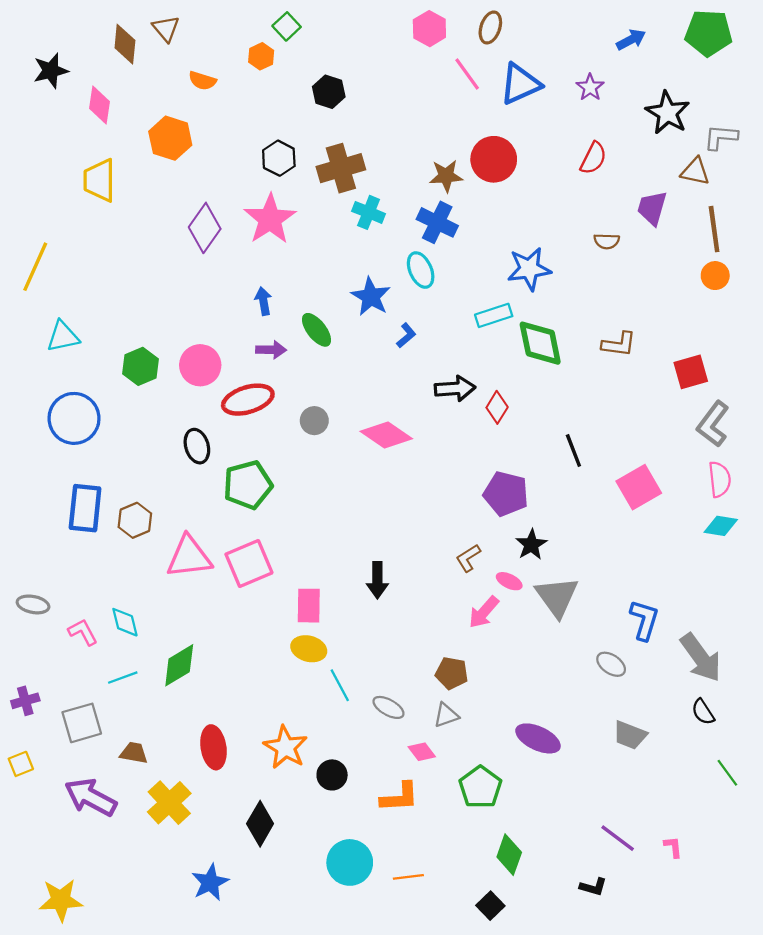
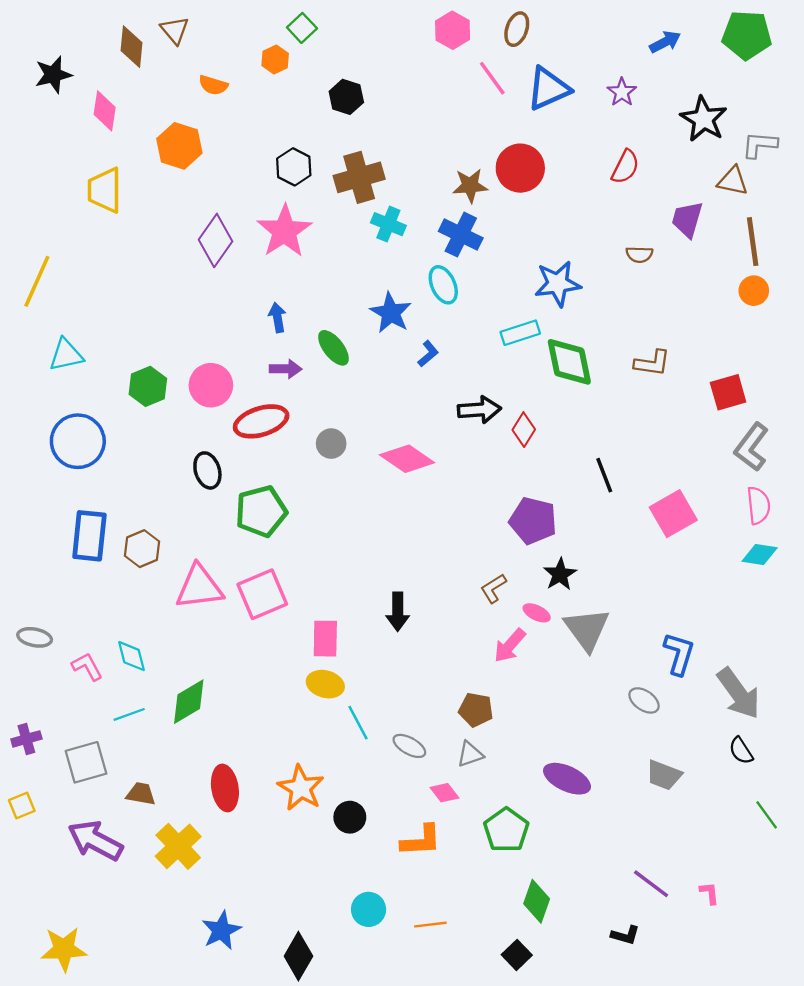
black diamond: (260, 824) -> (298, 956), moved
cyan circle: (350, 862) -> (369, 909), size x0.7

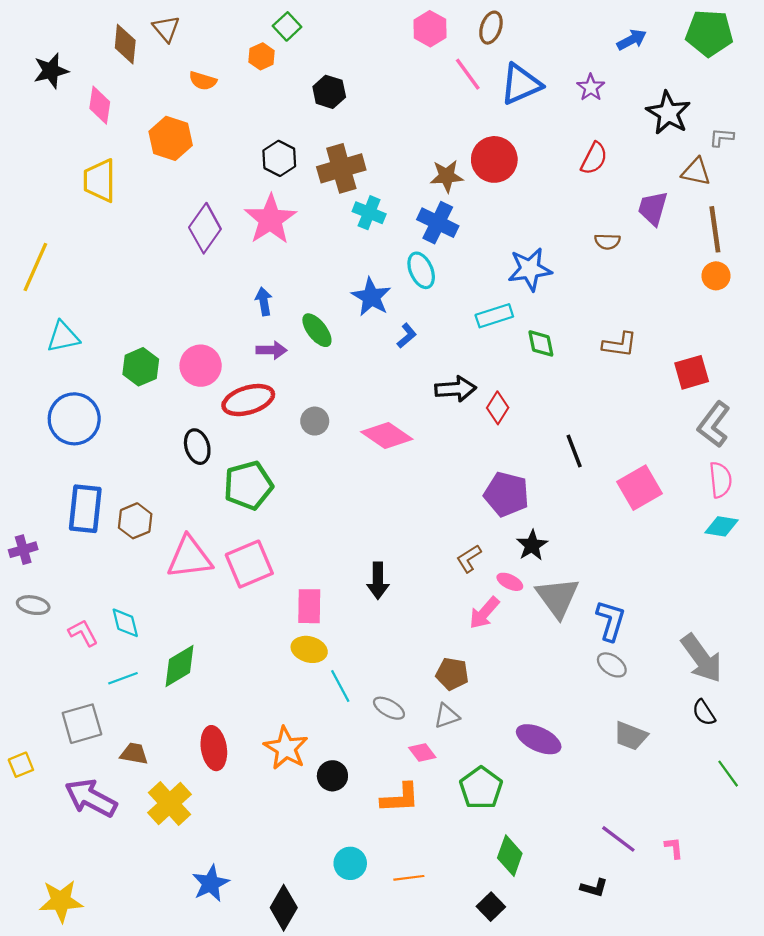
gray L-shape: (760, 145) -> (722, 137), size x0.7
green diamond: (569, 362) -> (541, 343), size x0.6
blue L-shape: (679, 654) -> (611, 621), moved
purple cross: (26, 739) -> (23, 550), moved

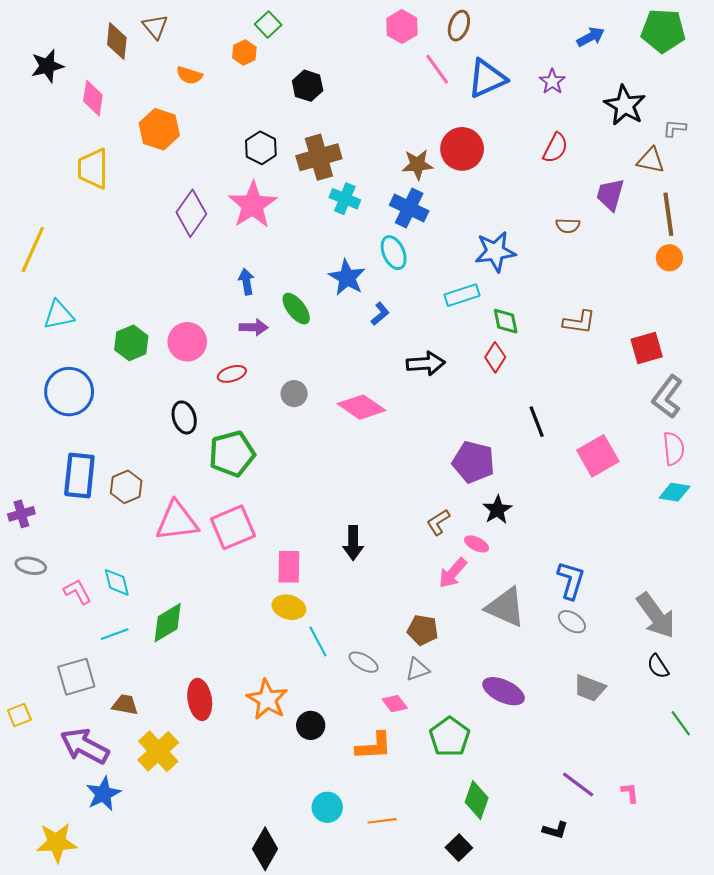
red ellipse: (248, 400) -> (232, 374), size x0.6
red diamond: (498, 408) -> (495, 357), moved
gray triangle: (557, 597) -> (506, 607), moved, turned -30
blue star: (211, 883) -> (103, 794), moved

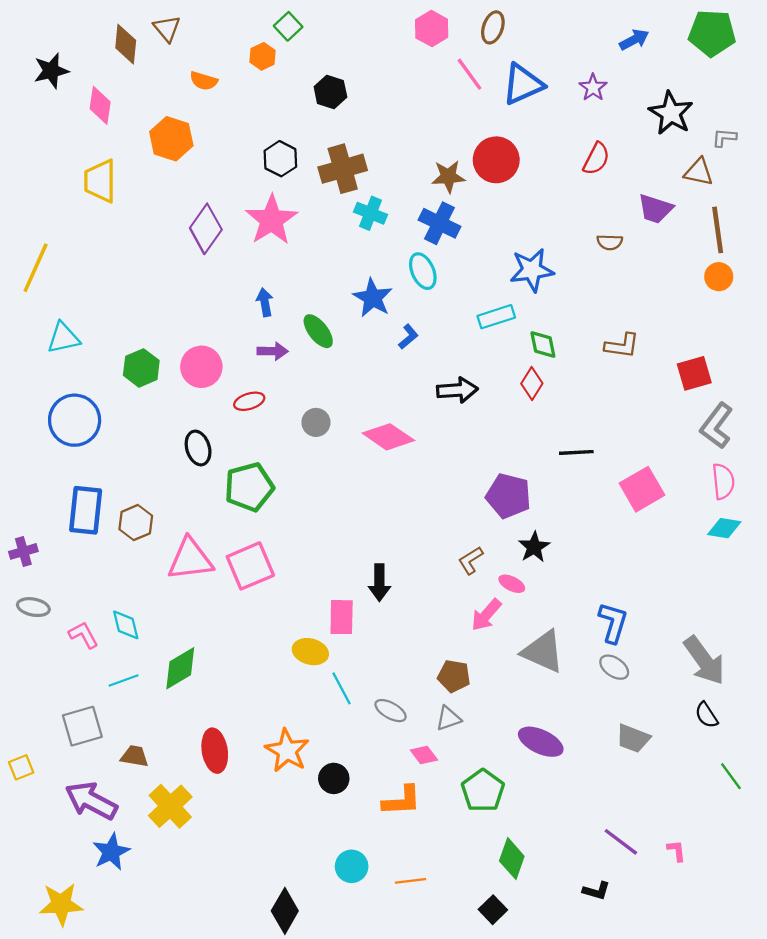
purple trapezoid: (610, 195) -> (655, 209), turned -88
black line: (537, 422) -> (576, 452), turned -72
pink rectangle: (289, 567) -> (342, 617), moved

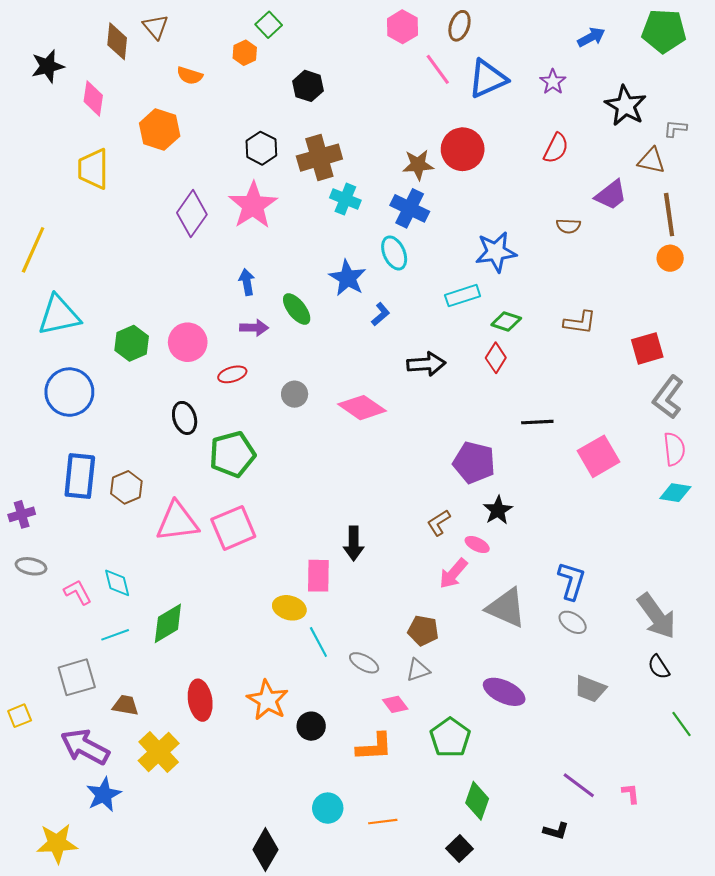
purple trapezoid: (655, 209) -> (611, 195), turned -56
cyan triangle: (63, 338) -> (59, 315), size x1.4
green diamond: (543, 345) -> (506, 321), turned -60

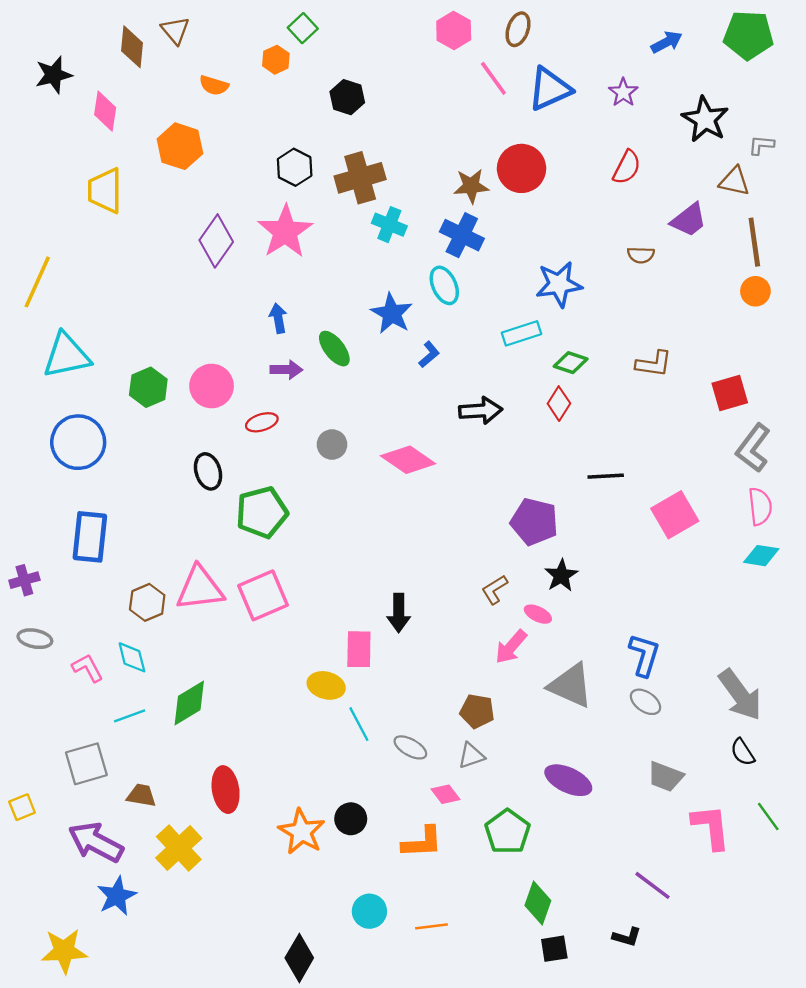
brown hexagon: (126, 487) -> (147, 602), moved
orange star: (268, 700) -> (302, 832), moved
pink L-shape: (631, 794) -> (711, 827), moved, size x2.0
black square: (459, 849) -> (554, 949), moved, turned 35

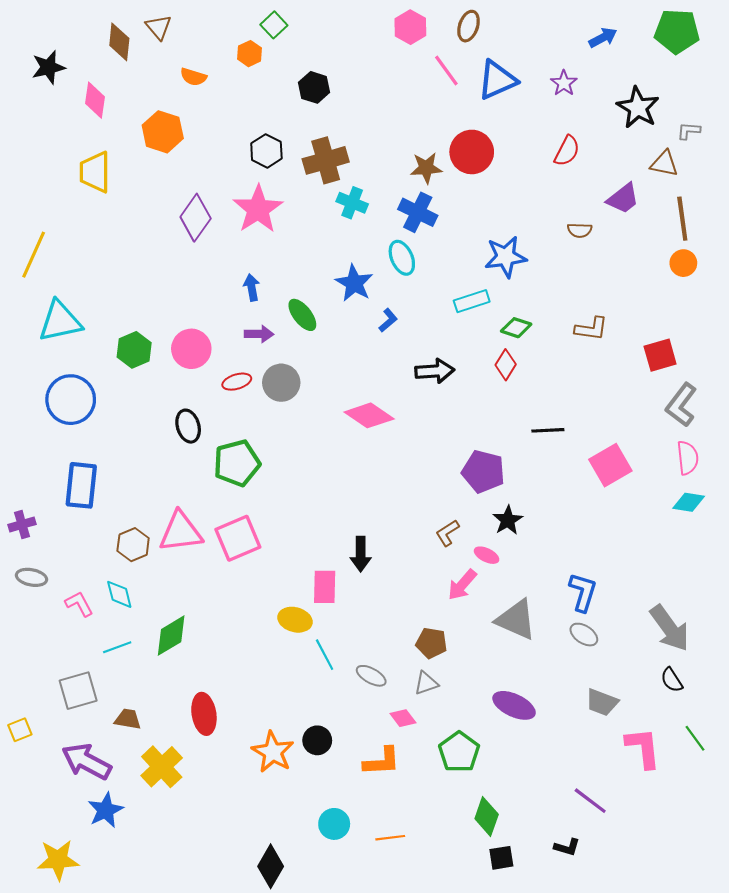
gray circle: (332, 444) -> (281, 383), moved, size x1.4

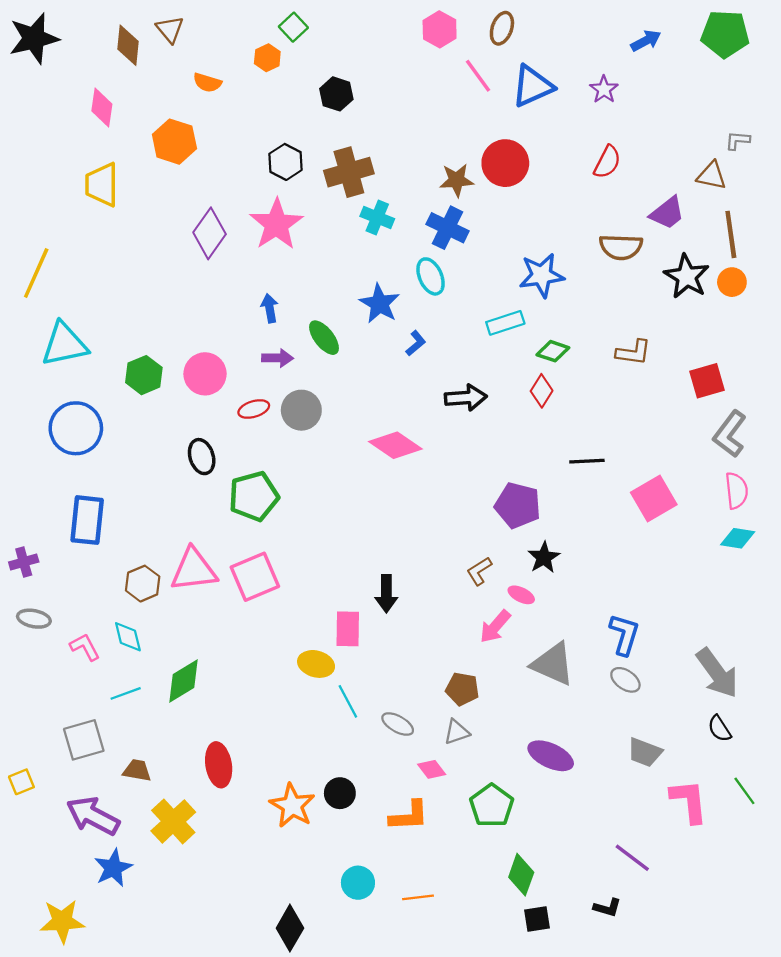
black star: (48, 67) -> (34, 38), moved, size x1.4
black star: (638, 108) -> (687, 276), moved
brown semicircle: (580, 230) -> (621, 247), size x1.6

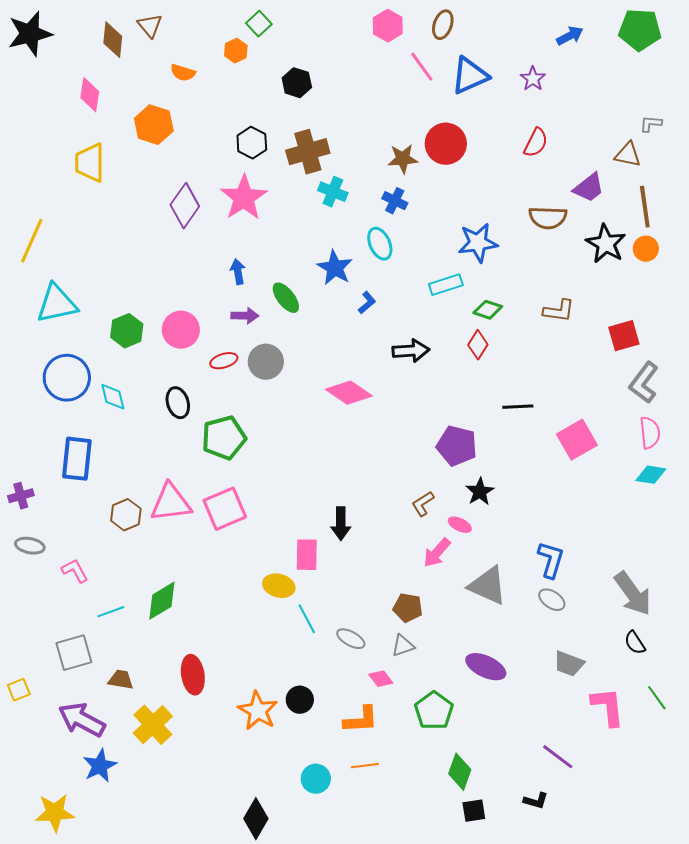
blue cross: (448, 228) -> (395, 201), size x0.7
cyan diamond: (128, 637) -> (113, 397), moved
orange line: (418, 897) -> (365, 766), moved

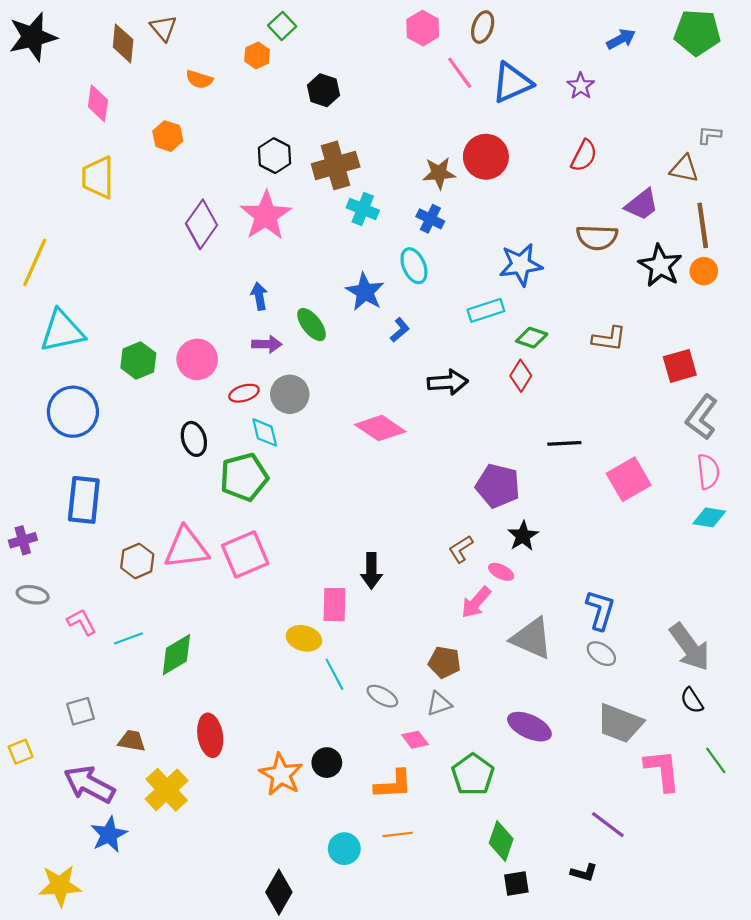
orange hexagon: (154, 125) -> (168, 136), size x0.7
cyan diamond: (113, 397) -> (265, 432), moved
cyan line: (111, 612) -> (128, 638), moved
gray square: (74, 653) -> (81, 711), size x0.7
gray trapezoid: (569, 664) -> (620, 723), size x1.4

